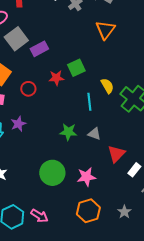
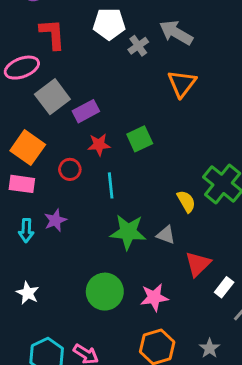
red star: (56, 78) -> (99, 145), moved
yellow semicircle: (107, 86) -> (186, 201), moved
cyan line: (89, 102) -> (111, 185), moved
green star: (68, 132) -> (128, 232), size x1.4

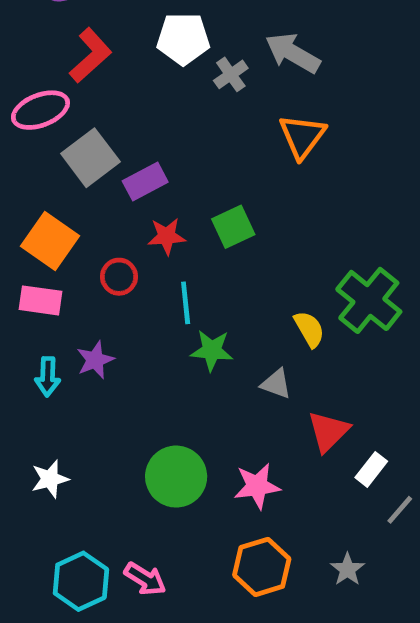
red L-shape: (52, 34) -> (90, 55), turned 52
green star: (128, 232) -> (212, 350), moved, size x0.7
white star: (28, 293) -> (50, 479), turned 30

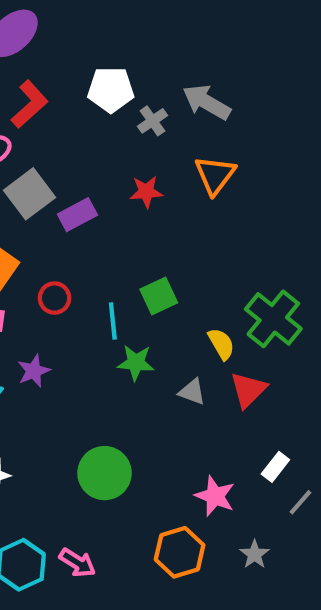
green square: (233, 227) -> (159, 296), moved
red star: (167, 236) -> (146, 192), moved
red triangle: (328, 431) -> (248, 390), moved
pink star: (257, 486) -> (215, 496), moved, turned 30

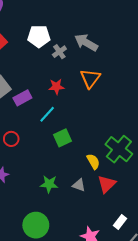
cyan line: (113, 321) -> (47, 114), moved, turned 48
green star: (136, 363) -> (49, 184), moved

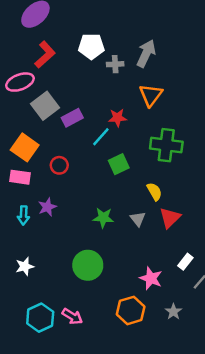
gray arrow: (86, 42) -> (146, 53), turned 85
gray cross: (59, 52) -> (115, 64), turned 32
red star: (56, 87) -> (118, 118), moved
green cross: (119, 149) -> (166, 145), moved, turned -32
gray triangle: (79, 185) -> (138, 219), turned 32

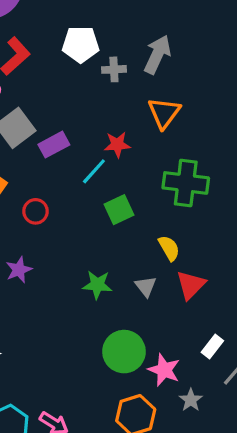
green circle: (88, 265) -> (124, 352), moved
gray star: (173, 312) -> (191, 400), moved

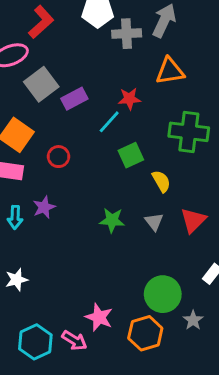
gray cross: (114, 69) -> (127, 34), size x1.4
orange triangle: (164, 113) -> (170, 71), turned 44
yellow semicircle: (169, 248) -> (161, 181), moved
green circle: (124, 352) -> (163, 294), moved
pink star: (164, 370) -> (99, 317), moved

